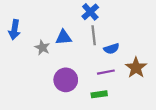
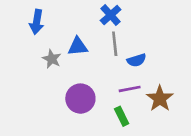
blue arrow: (14, 30) -> (37, 22), moved
brown star: (136, 68) -> (160, 99), moved
green rectangle: (99, 94) -> (122, 116), turned 72

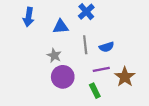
gray line: (115, 44) -> (85, 45), moved
blue triangle: (78, 47) -> (61, 27), moved
gray star: (52, 59) -> (54, 55), moved

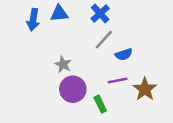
blue triangle: (61, 27) -> (59, 13), moved
gray line: (85, 45) -> (104, 40), moved, turned 48
green rectangle: (95, 91) -> (100, 104), moved

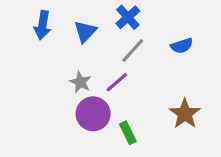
blue triangle: (59, 13) -> (85, 31), moved, turned -42
blue semicircle: (124, 54) -> (182, 46), moved
purple line: (118, 80) -> (117, 82), moved, turned -30

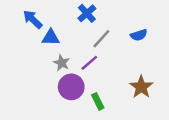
blue cross: (128, 17) -> (87, 13), moved
blue arrow: (42, 25) -> (33, 19), turned 125
blue triangle: (85, 31) -> (51, 37), moved, turned 48

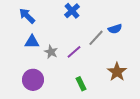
blue triangle: (51, 37) -> (32, 42), moved
gray line: (101, 39) -> (96, 38), moved
purple circle: (71, 87) -> (33, 80), moved

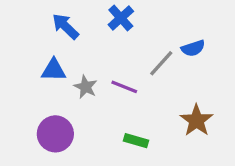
blue arrow: (27, 16) -> (65, 26), moved
purple line: (74, 52) -> (124, 87), turned 63
green rectangle: (81, 84) -> (136, 141), turned -48

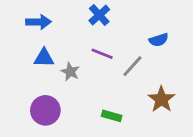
blue arrow: (65, 26) -> (38, 22), moved, turned 135
gray line: (161, 63) -> (132, 66), moved
purple line: (124, 87) -> (102, 54), moved

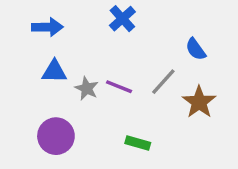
blue semicircle: (159, 40) -> (196, 49), turned 72
purple line: (102, 54) -> (119, 87), moved
brown star: (161, 99) -> (199, 102), moved

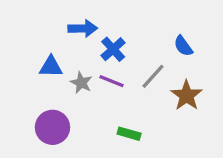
blue cross: (122, 19) -> (113, 49), moved
blue arrow: (47, 27) -> (83, 28), moved

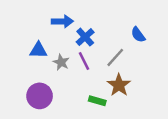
purple line: (112, 81) -> (84, 61), turned 42
brown star: (186, 95) -> (119, 85), moved

